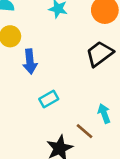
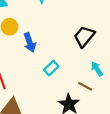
black trapezoid: (100, 54) -> (84, 36), moved

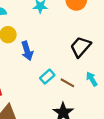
brown line: (85, 86) -> (67, 83), moved

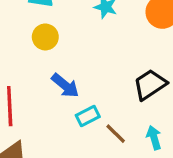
blue arrow: (27, 51) -> (65, 86), moved, turned -48

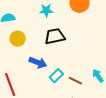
black trapezoid: (150, 85) -> (55, 36), moved, turned 40

